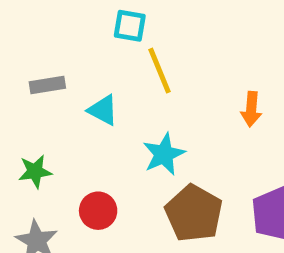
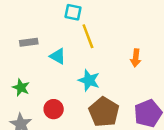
cyan star: (164, 154) -> (89, 80), turned -30
green star: (35, 171) -> (21, 88), turned 30

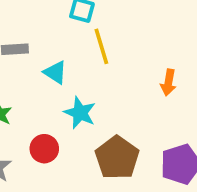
cyan star: (89, 80) -> (80, 113), moved

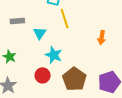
cyan triangle: (55, 72) -> (40, 33), turned 32
red circle: (44, 149) -> (43, 75), moved

